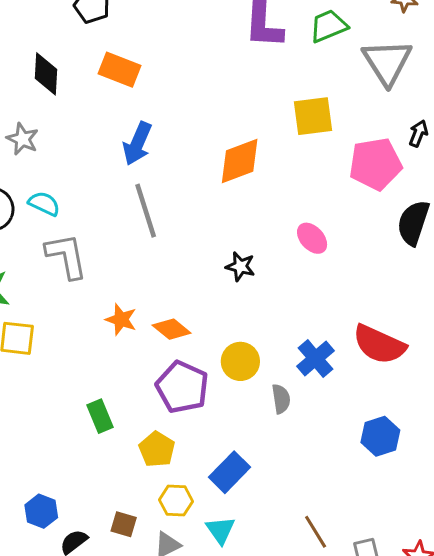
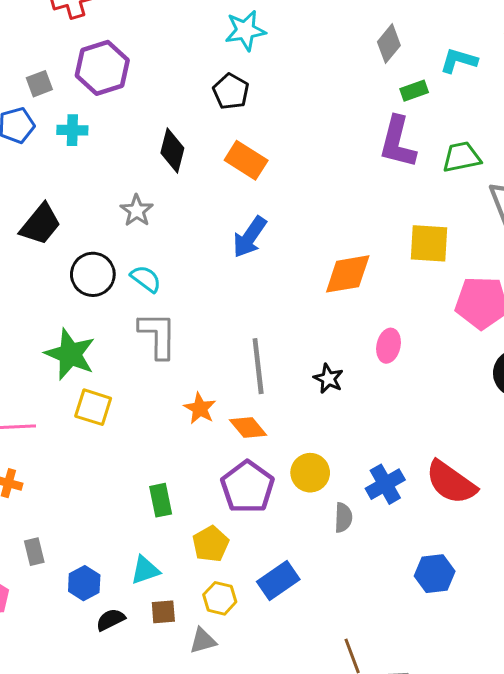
gray line: (146, 211) -> (258, 366), moved
pink ellipse: (312, 238) -> (389, 346), moved, turned 44
brown square: (124, 524) -> (163, 612), turned -32
cyan triangle: (221, 530) -> (145, 570), moved, turned 36

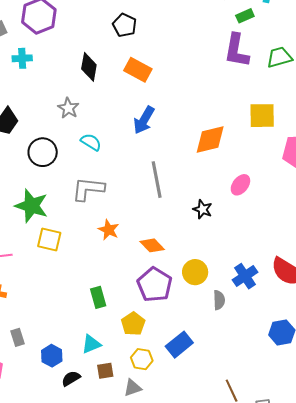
cyan semicircle: (146, 279) -> (91, 142), moved
gray L-shape: (158, 335) -> (88, 189), turned -80
pink ellipse: (389, 346) -> (240, 185), turned 30
gray line: (258, 366) -> (157, 180), moved
orange star: (200, 408) -> (109, 230), moved

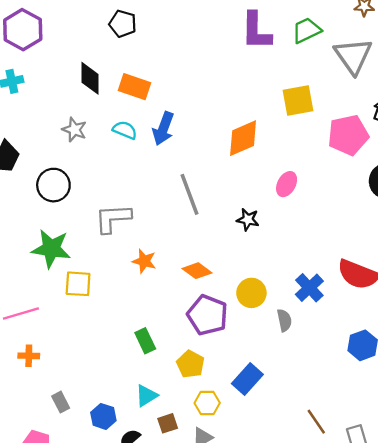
orange rectangle: (138, 70) -> (134, 87), moved
cyan semicircle: (91, 142) -> (125, 130), moved

